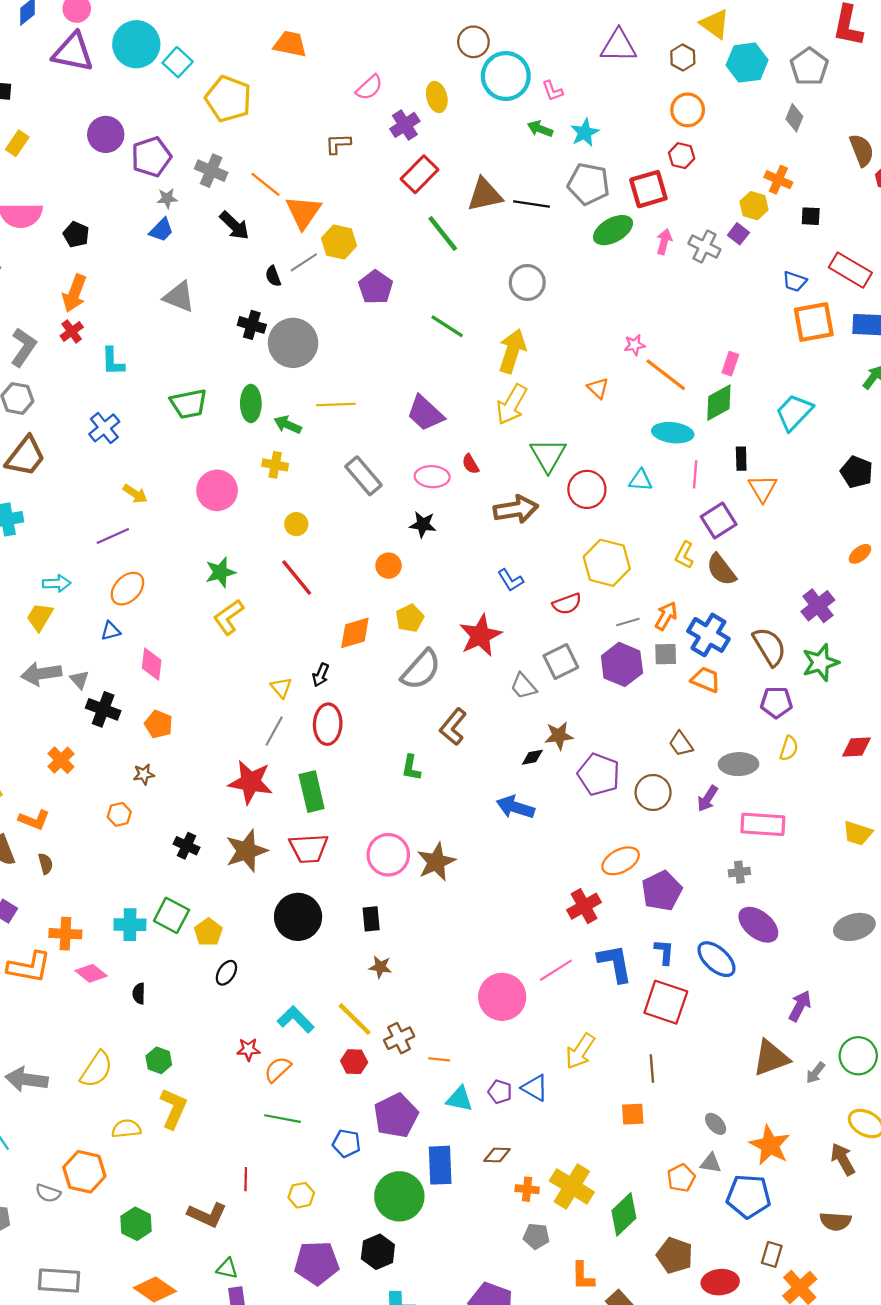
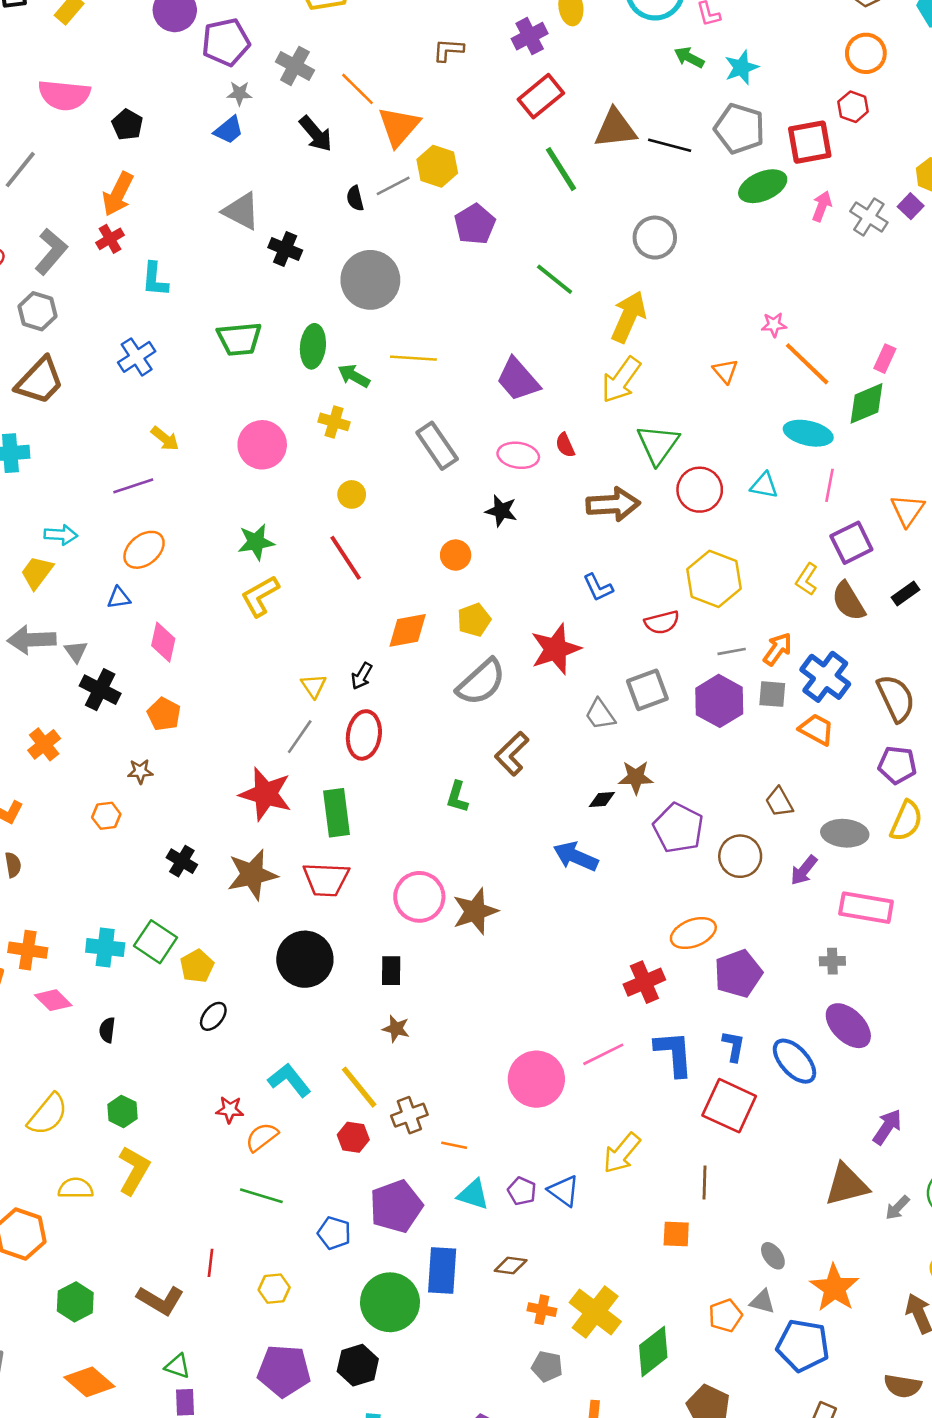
black cross: (252, 325) -> (285, 249), moved
black rectangle: (741, 459) -> (906, 594), moved, turned 50
yellow semicircle: (789, 748) -> (906, 821), size x1.4

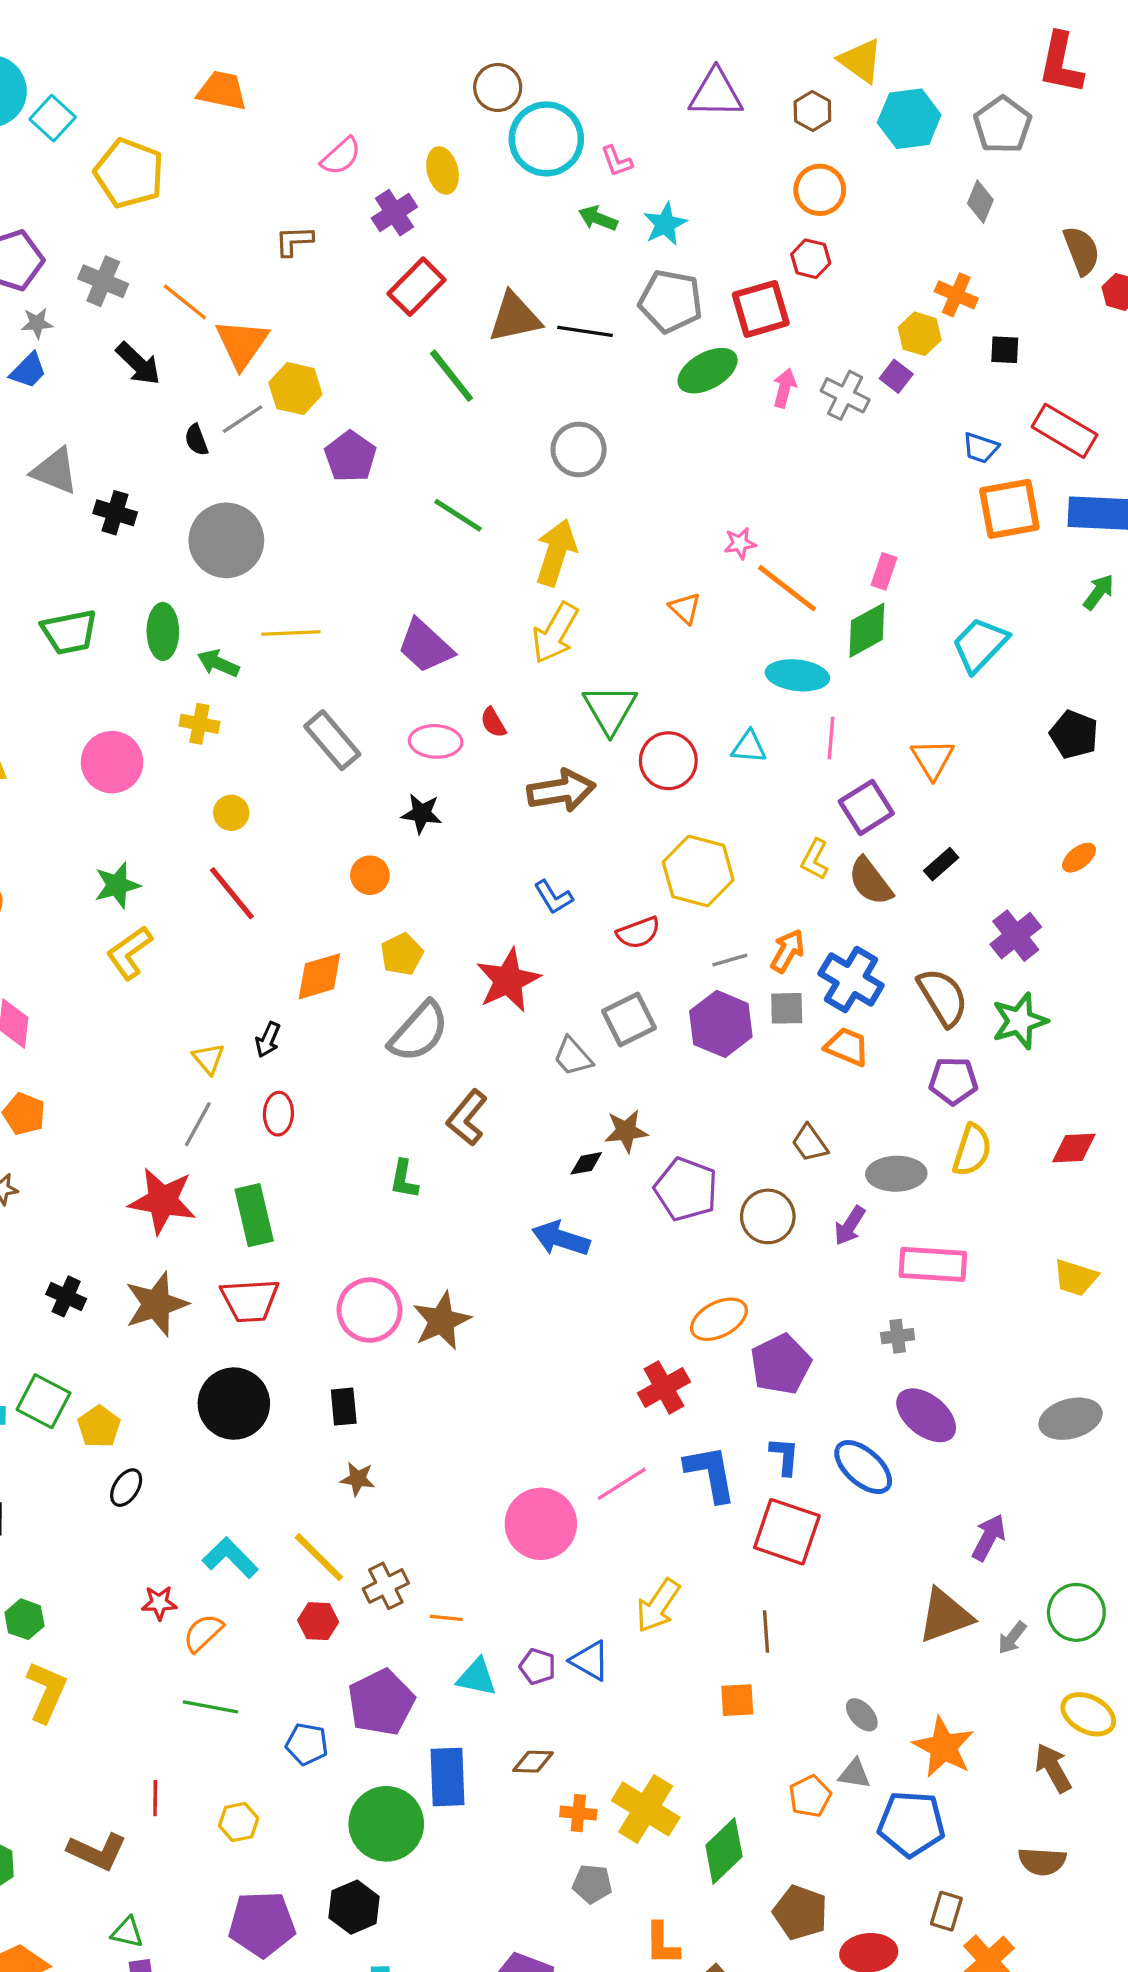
red ellipse: (364, 735) -> (278, 1114), size x0.7

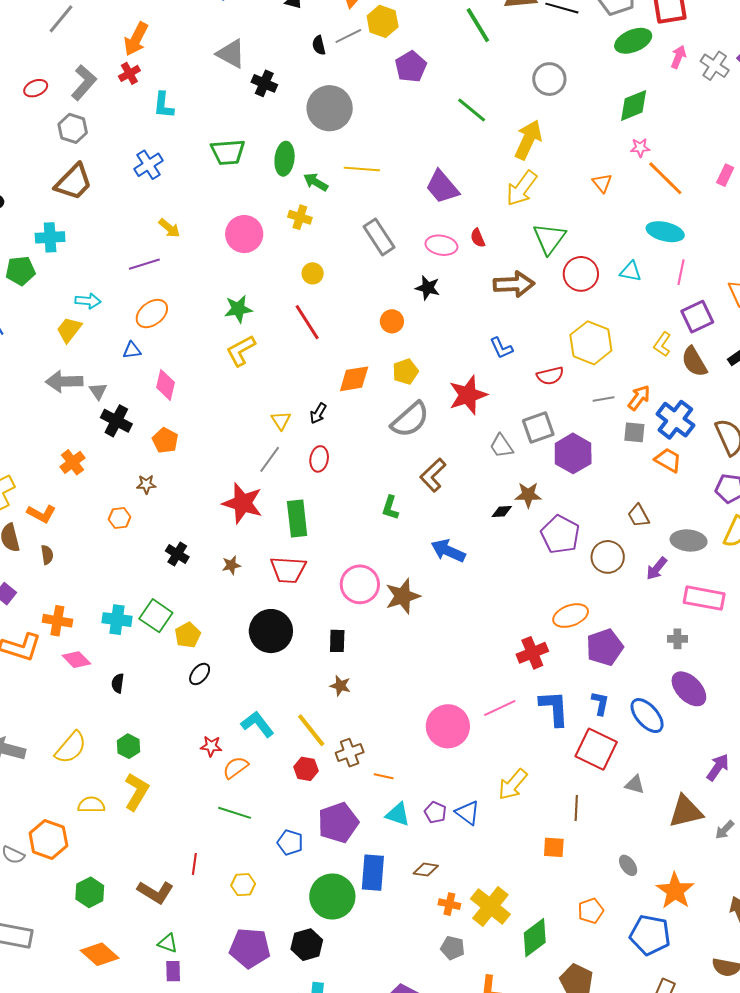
green diamond: (867, 630) -> (634, 105), moved
purple hexagon: (721, 1024) -> (573, 453), moved
blue arrow: (561, 1239) -> (448, 551), moved
brown star: (156, 1304) -> (231, 565), size x0.5
gray triangle: (854, 1774) -> (635, 785), moved

